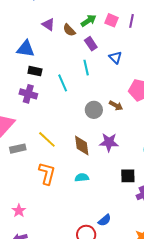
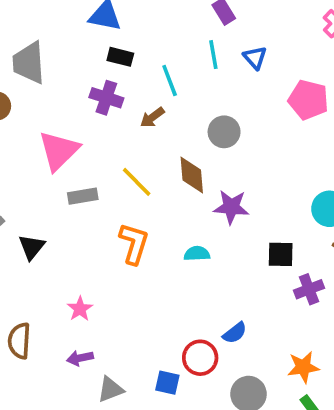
blue triangle: (115, 57) -> (255, 58), moved
brown arrow: (116, 105) -> (152, 117), moved, turned 112
purple star: (109, 142) -> (231, 207), moved
brown diamond: (82, 145) -> (192, 175), moved

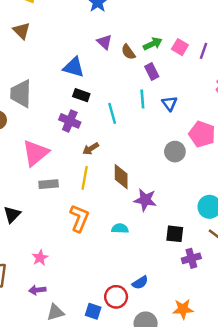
brown arrow: (152, 117) -> (91, 149), moved
gray circle: (224, 132) -> (175, 152), moved
yellow line: (137, 182) -> (85, 178), turned 50

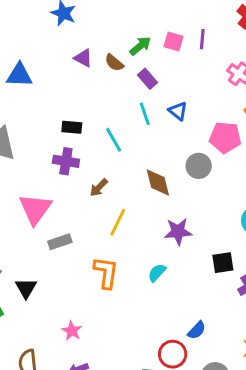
blue triangle: (74, 67) -> (19, 75), moved
brown diamond: (121, 177) -> (158, 182), moved
yellow line: (85, 178) -> (118, 222), moved, turned 30
cyan semicircle: (120, 228) -> (157, 273), turned -35

